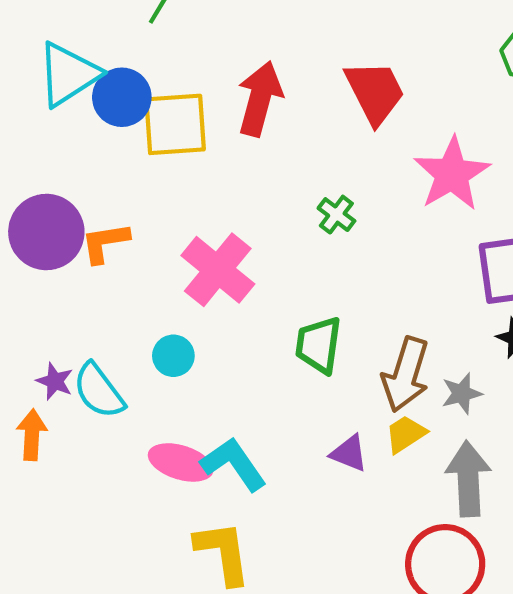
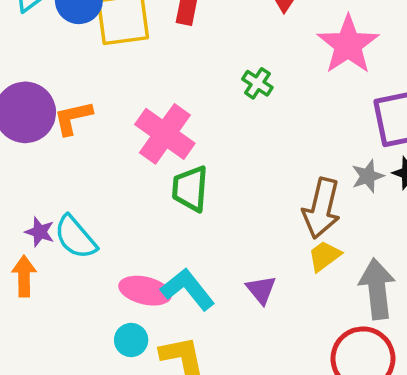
green trapezoid: (319, 345) -> (190, 189), moved
cyan circle: (173, 356) -> (131, 340), moved
gray star: (462, 393) -> (368, 176), moved
purple triangle: (349, 453) -> (261, 290), moved, turned 32

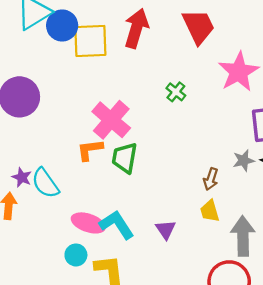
orange L-shape: (73, 118) -> (90, 150), moved
brown arrow: (321, 208) -> (211, 179), size x0.6
yellow trapezoid: (324, 256) -> (210, 211), turned -75

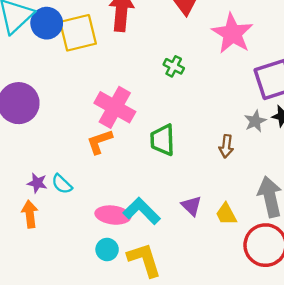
green trapezoid: (125, 158) -> (163, 140), moved
cyan semicircle: (45, 183) -> (62, 184), size x0.7
yellow trapezoid: (210, 211) -> (226, 214), moved

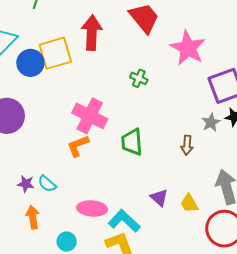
blue circle: (47, 23) -> (30, 63), moved
cyan L-shape: (142, 211) -> (124, 221), moved
orange arrow: (30, 214) -> (33, 217), moved
cyan circle: (107, 250) -> (67, 242), moved

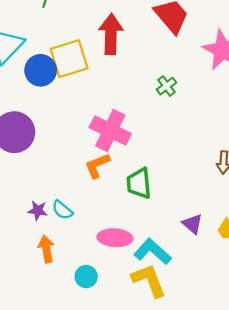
green cross: (139, 78) -> (166, 86), turned 30
green trapezoid: (132, 142) -> (139, 183), moved

